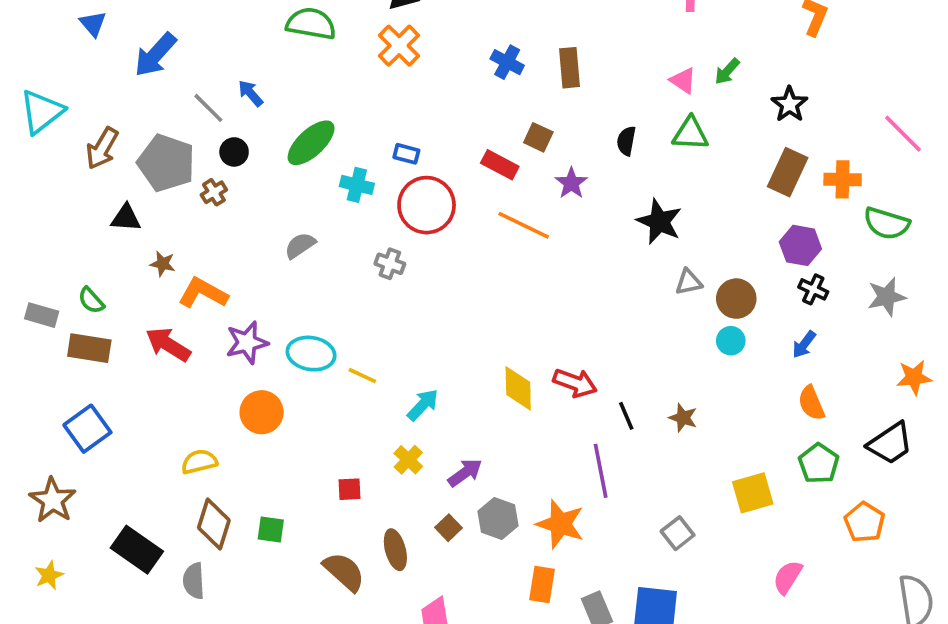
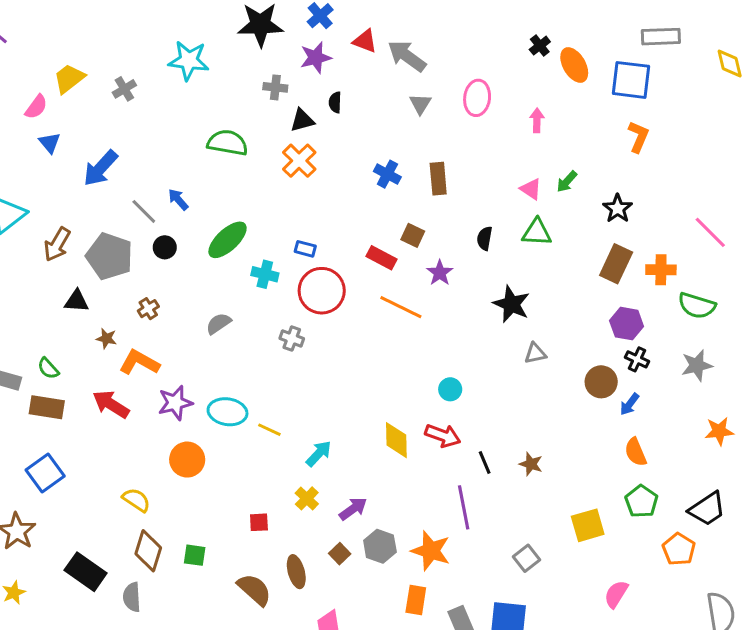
brown cross: (214, 192) -> (148, 309), moved
brown circle: (736, 299) -> (601, 382), moved
cyan circle: (731, 341) -> (450, 389), moved
black trapezoid: (890, 443) -> (707, 509), moved
yellow semicircle: (199, 462) -> (136, 500), turned 48

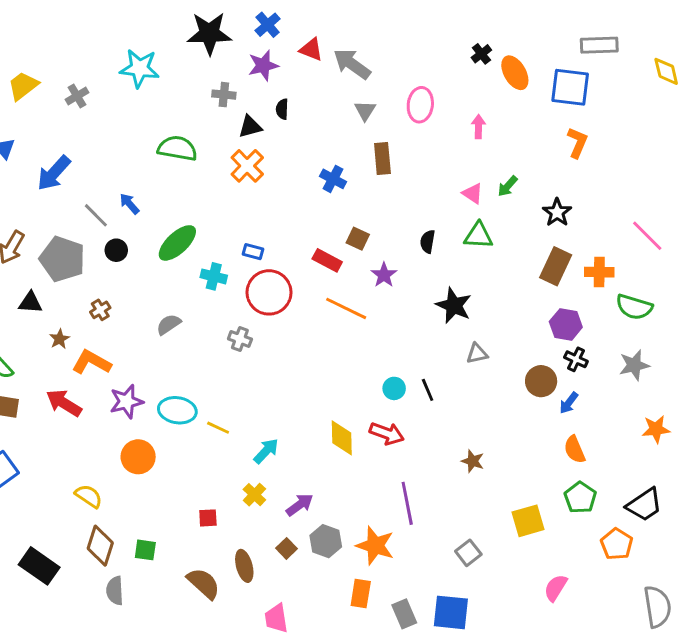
brown rectangle: (438, 179) -> (382, 159), moved
brown star: (106, 338) -> (60, 339), turned 30
black line: (485, 463) -> (428, 390), moved
gray semicircle: (132, 597) -> (115, 591), moved

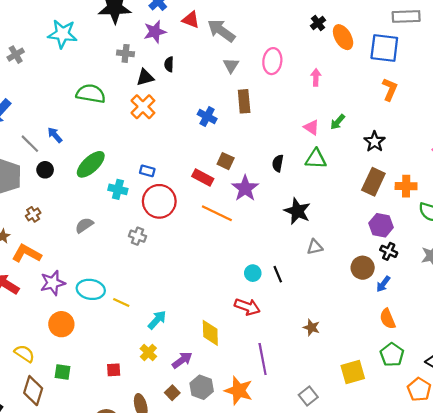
purple star: (384, 275) -> (245, 188), size x1.4
yellow diamond: (342, 438) -> (210, 333), moved
green square: (145, 550) -> (62, 372), moved

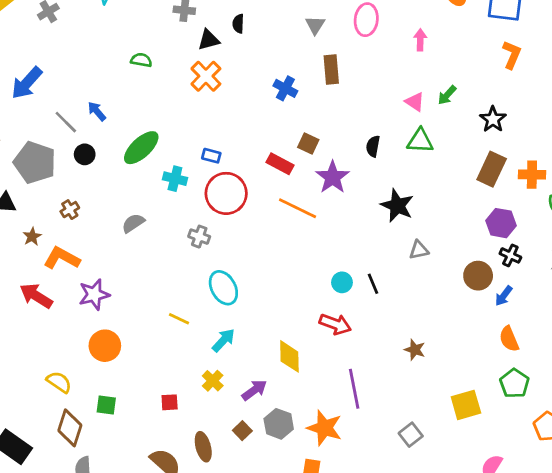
green semicircle: (91, 94) -> (141, 60), size x0.6
cyan ellipse: (91, 289) -> (223, 288), moved, turned 52

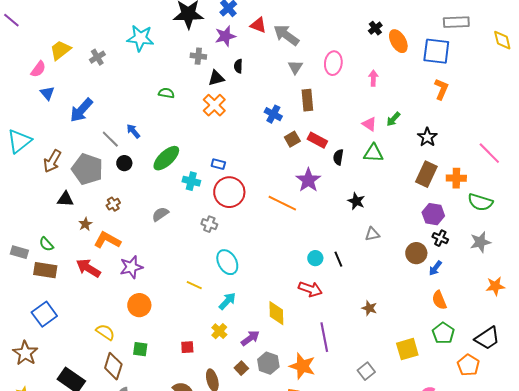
brown square: (308, 144) -> (292, 139), moved, turned 35
red rectangle: (280, 164) -> (317, 140), moved
black star: (397, 206) -> (356, 201), size x0.7

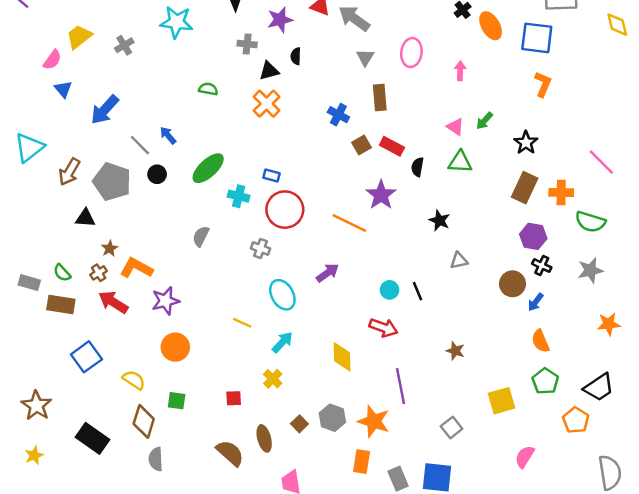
brown cross: (113, 204) -> (99, 273), moved
gray semicircle: (160, 214) -> (201, 236), turned -30
blue square: (44, 314) -> (86, 357), moved
purple arrow: (250, 338) -> (327, 273), moved

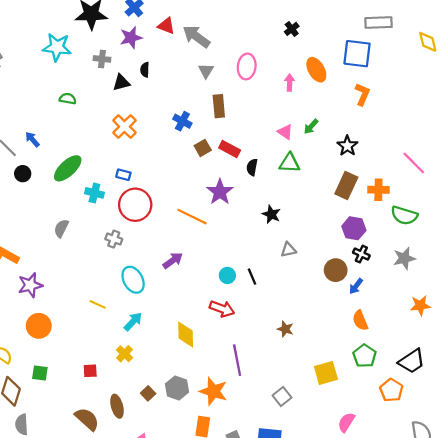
cyan star: (177, 22) -> (57, 47), moved
orange ellipse: (491, 26) -> (316, 70), moved
orange cross: (267, 104) -> (124, 127), moved

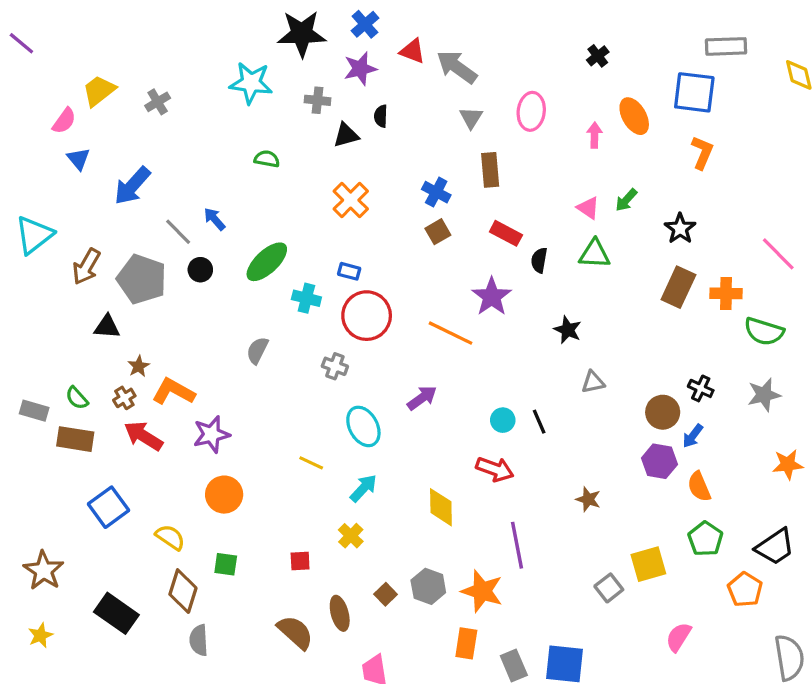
brown square: (203, 148) -> (438, 232), moved
purple hexagon: (354, 228) -> (659, 461), moved
gray square: (282, 397) -> (609, 588), moved

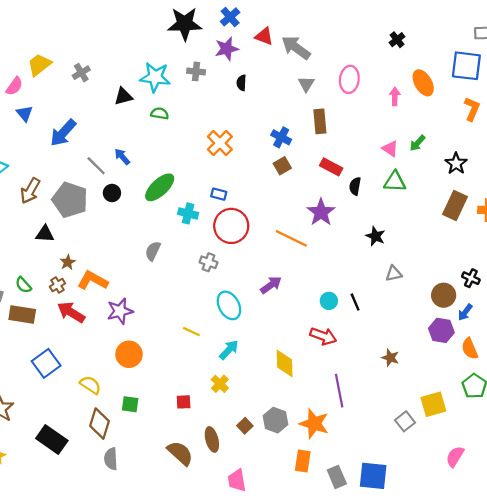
cyan star: (251, 83) -> (155, 77), moved
black triangle: (346, 135) -> (123, 96), moved

